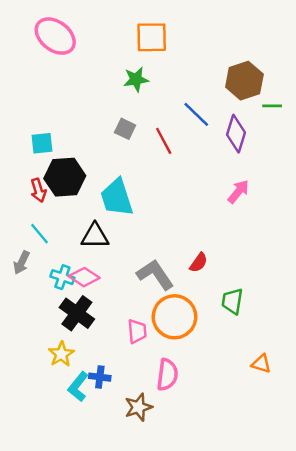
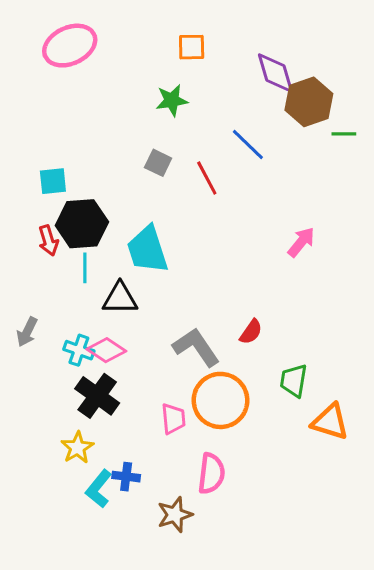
pink ellipse: (55, 36) -> (70, 46), turned -63
orange square: (152, 37) -> (192, 47), size x0.7
purple diamond: (236, 134) -> (275, 73), moved, turned -33
cyan line: (40, 234) -> (85, 268), moved, turned 40
orange triangle: (261, 364) -> (330, 422), moved, size x1.5

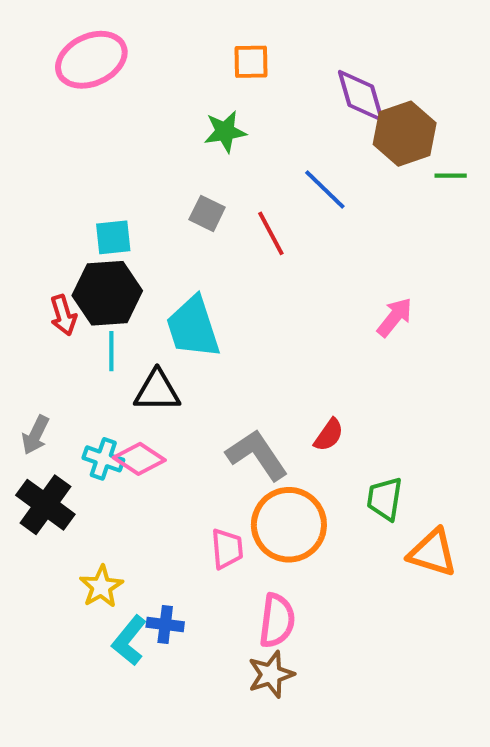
cyan square: (53, 181) -> (113, 237), moved
black cross: (97, 396) -> (45, 505), moved
brown star: (175, 515) -> (271, 674), moved

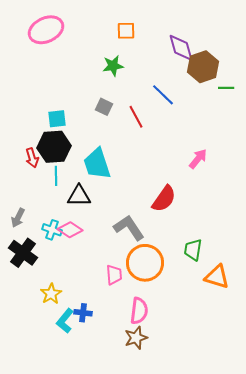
red semicircle: (329, 435) -> (164, 199), moved, size x1.6

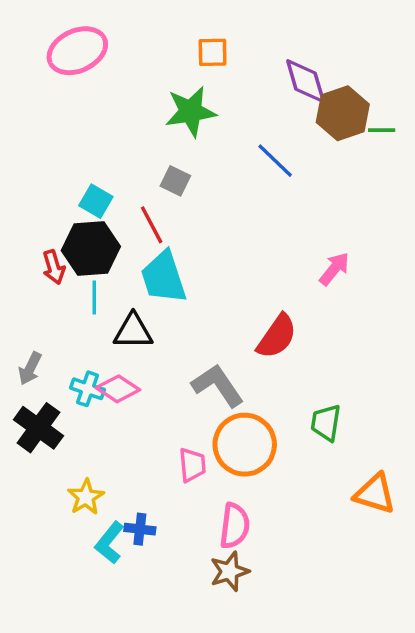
green star: (113, 66) -> (191, 112), size x1.4
green line: (226, 88) -> (382, 130), moved
red line: (136, 117) -> (152, 225), moved
cyan square: (57, 119) -> (96, 201), turned 36
orange triangle: (217, 277) -> (375, 494), moved

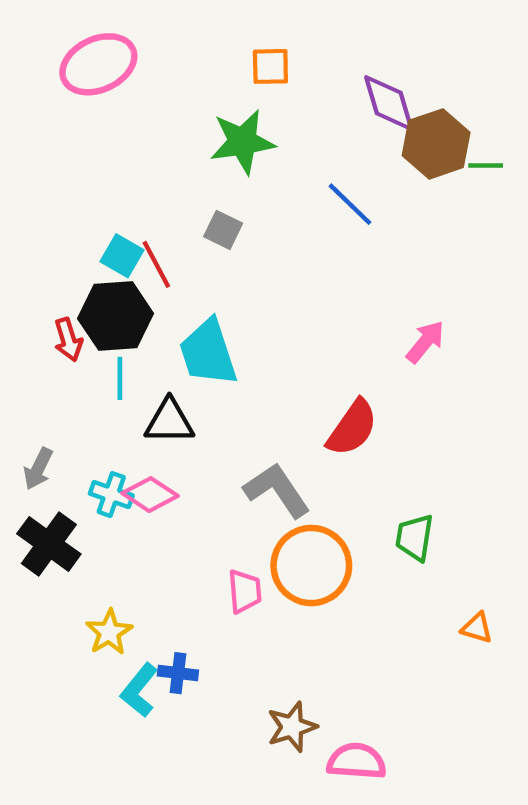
red line: (152, 225) -> (156, 264), moved
orange triangle: (375, 494) -> (477, 628), size x0.6
pink semicircle: (235, 526) -> (356, 761), moved, turned -93

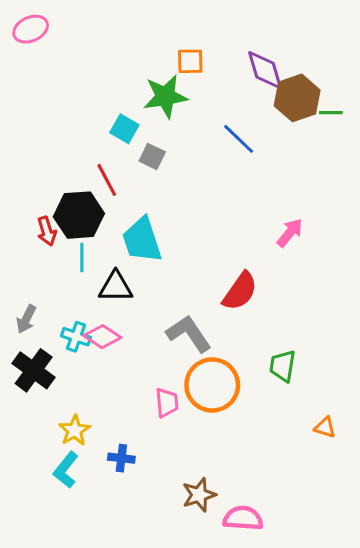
pink ellipse: (98, 64) -> (31, 29), moved, size x0.7
orange square: (270, 66) -> (190, 61), moved
cyan square: (122, 256) -> (124, 129), moved
cyan L-shape: (139, 690) -> (66, 470), moved

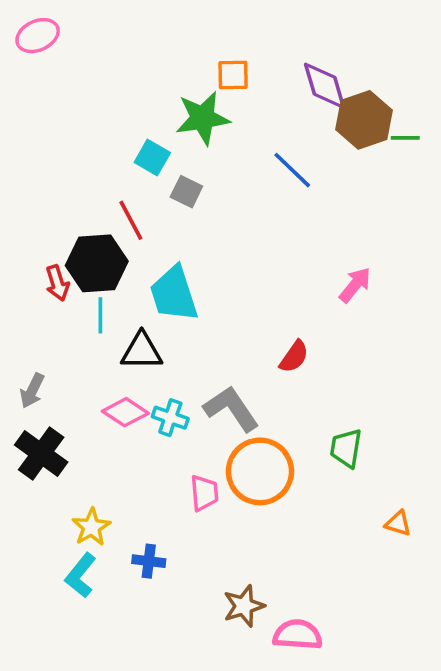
red semicircle: (240, 291) -> (294, 357), size x0.7
cyan cross: (76, 337) -> (170, 418), moved

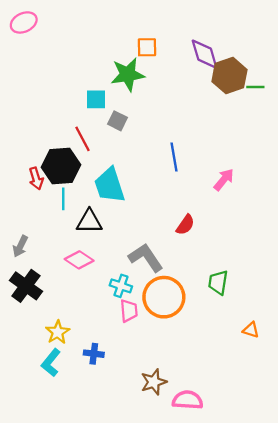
cyan square: (152, 158) -> (96, 99), turned -30
blue line: (292, 170) -> (174, 157), moved, turned 36
cyan cross: (170, 418) -> (121, 286), moved

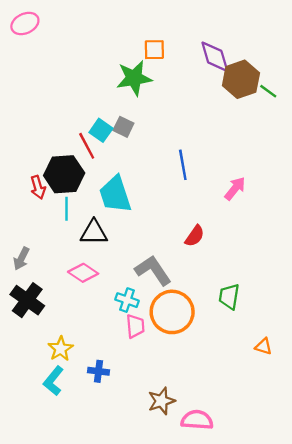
green line: (255, 87) -> (268, 91), turned 36
cyan square: (96, 99) -> (101, 130), moved, turned 35

